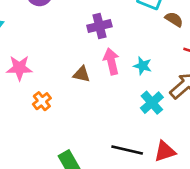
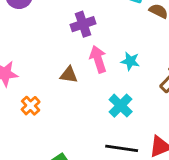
cyan cross: (152, 103) -> (121, 106), moved

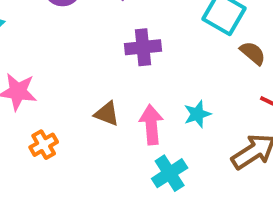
pink arrow: (98, 59) -> (151, 125), moved
cyan star: (130, 61) -> (197, 114), turned 30

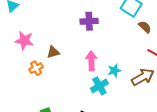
brown triangle: (107, 114) -> (53, 52), moved, turned -40
cyan star: (197, 114) -> (114, 71), moved

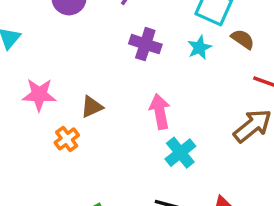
purple cross: (89, 21) -> (145, 44), turned 30
cyan star: (114, 71) -> (199, 48), moved

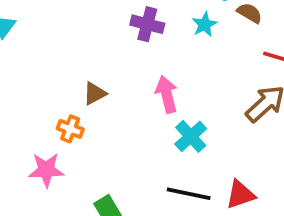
pink star: (39, 95) -> (46, 170), moved
orange cross: (67, 139) -> (70, 129), turned -30

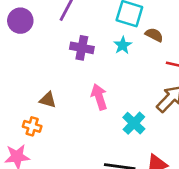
brown triangle: (95, 93) -> (48, 100), turned 48
cyan cross: (191, 136) -> (134, 123), moved

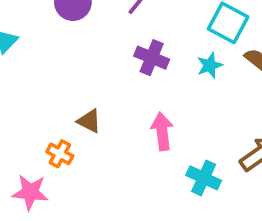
cyan cross: (134, 123) -> (204, 178), turned -30

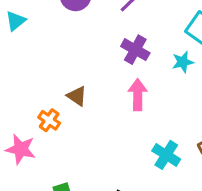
pink arrow: (162, 131) -> (138, 95), moved

